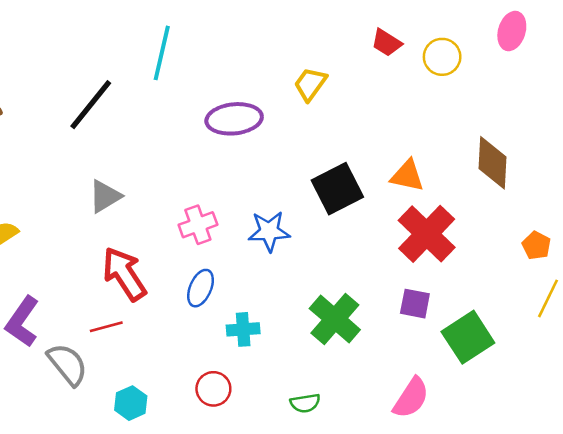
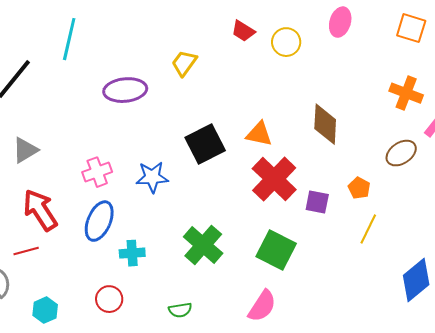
blue ellipse: (201, 288) -> (99, 221), size x1.4
purple square: (415, 304) -> (317, 202), moved
green square: (468, 337) -> (276, 250), moved, turned -30

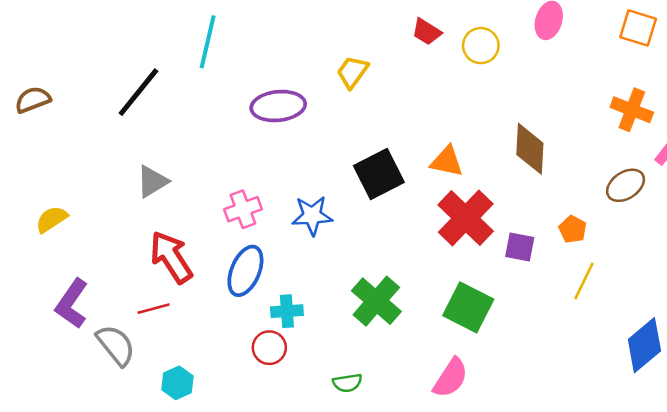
red circle: (109, 299) -> (269, 348), moved

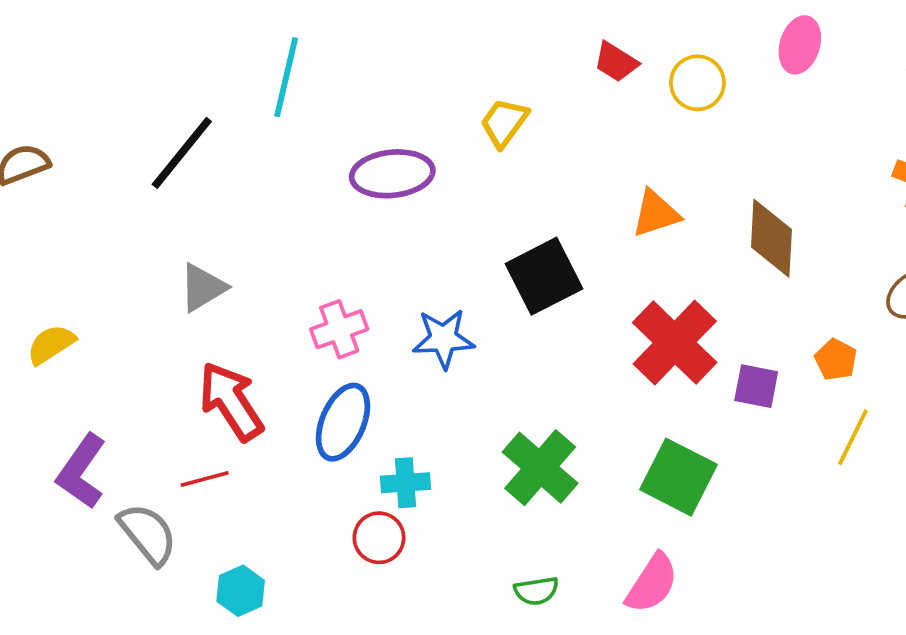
orange triangle: (447, 161) -> (656, 214), moved, turned -30
green semicircle: (347, 383) -> (536, 591), moved

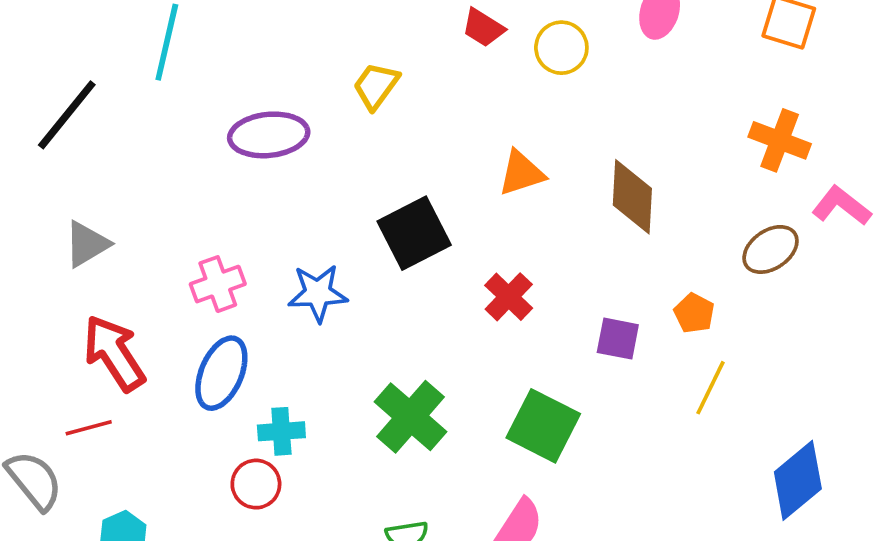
red cross: (675, 343) -> (509, 297), moved, size x0.6

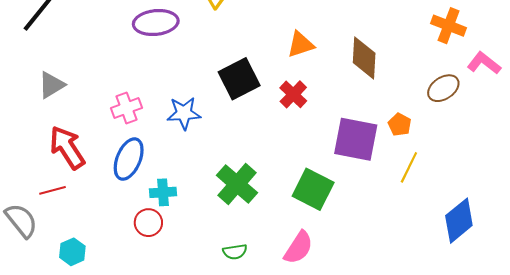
red cross: (509, 297) -> (293, 94), moved
purple square: (618, 339) -> (356, 139), size x1.8

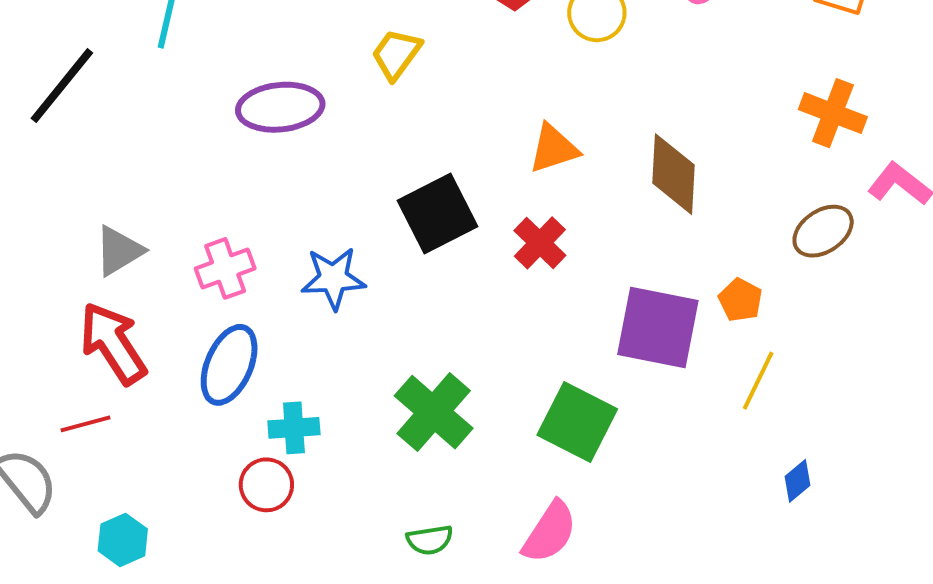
gray triangle: (52, 85) -> (119, 251), moved
blue diamond: (459, 221) -> (797, 481), moved, size x0.5

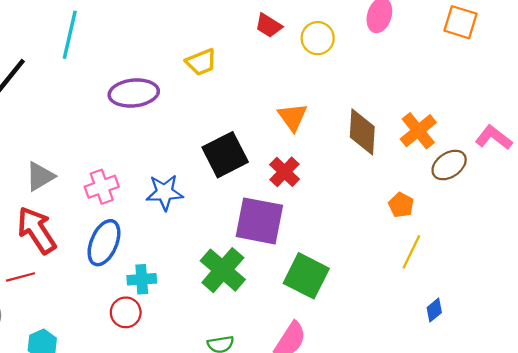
yellow trapezoid: (396, 54) -> (201, 62), turned -148
orange cross: (833, 113) -> (418, 131), moved, turned 30
orange triangle: (554, 149) -> (293, 117), turned -48
purple square: (658, 328) -> (259, 221), moved

